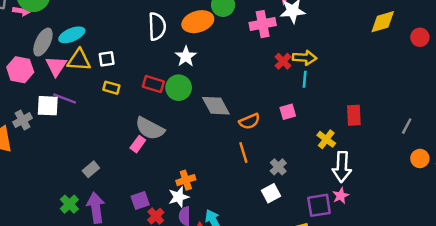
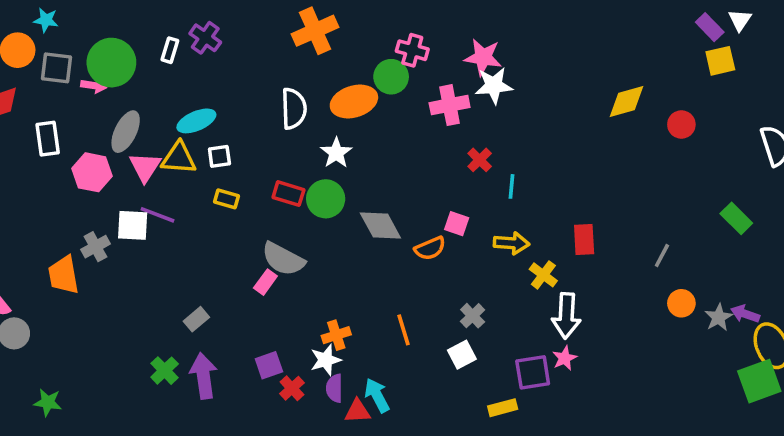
cyan ellipse: (72, 35) -> (196, 121), moved
yellow arrow: (305, 58) -> (511, 243), moved
pink square: (288, 112) -> (457, 224), moved, turned 35
orange line: (243, 152) -> (403, 330), moved

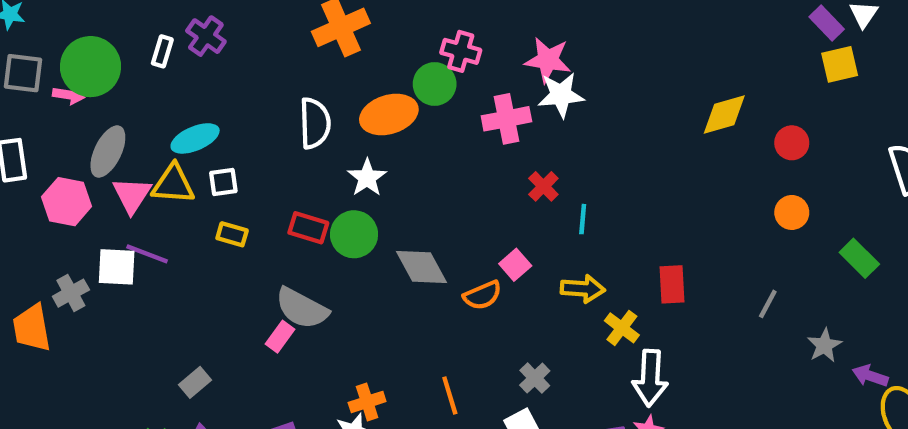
pink square: (457, 224) -> (515, 265), turned 30
orange circle: (681, 303) -> (792, 212), moved
gray star: (719, 317) -> (824, 345), moved

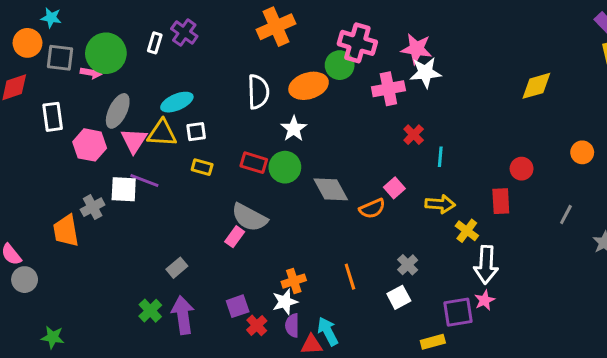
pink cross: (461, 51) -> (357, 43), size x1.4
red circle: (792, 143) -> (522, 169), moved

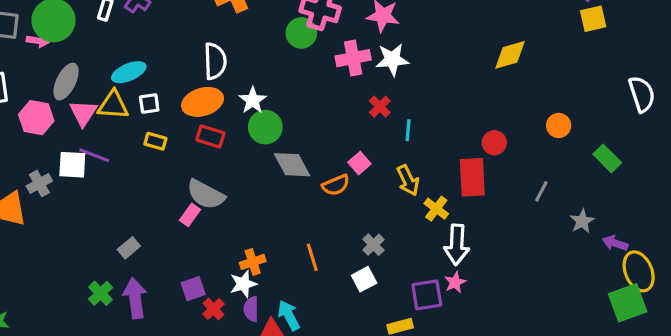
white star: (425, 72) -> (392, 60), moved
orange ellipse: (309, 86) -> (203, 102), moved
green circle: (285, 167) -> (265, 127), moved
red rectangle: (501, 201) -> (472, 177), size x1.4
yellow arrow: (440, 204) -> (408, 180), turned 60

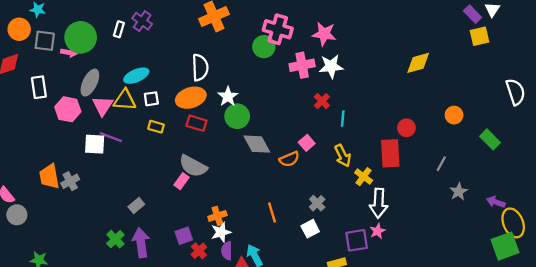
gray cross: (39, 184) -> (70, 181), moved
gray star: (582, 221) -> (459, 192), moved
orange cross: (253, 262) -> (217, 216), moved

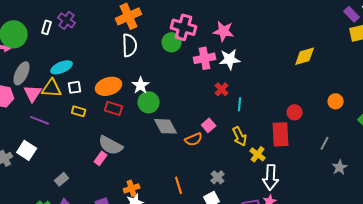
white semicircle: (200, 68) -> (130, 45), moved
white square: (95, 144) -> (27, 150), moved, turned 30

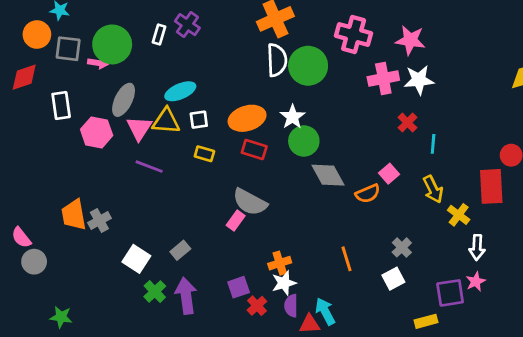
green circle: (172, 42) -> (308, 66), moved, size x1.4
white square: (27, 150) -> (136, 259), moved
white arrow: (271, 177) -> (477, 247), size x0.7

